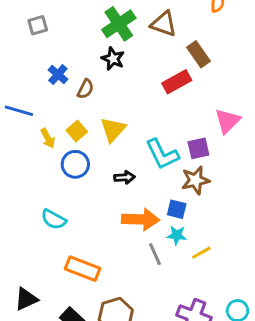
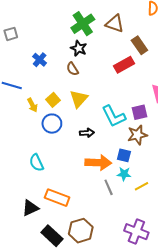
gray square: (38, 25) -> (11, 34), moved
brown semicircle: (85, 89) -> (73, 69), moved, turned 120
cyan semicircle: (54, 219) -> (37, 163), turned 36
black triangle: (26, 299) -> (30, 208), moved

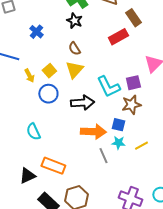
brown semicircle: (73, 69) -> (74, 49), moved
black arrow: (87, 133) -> (82, 103), size x1.6
yellow line: (141, 186) -> (141, 146), moved

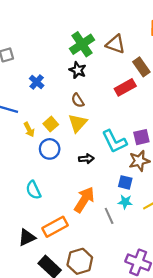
black arrow: (82, 103) -> (86, 159), size x0.6
orange arrow: (93, 132) -> (84, 200), moved, turned -60
orange rectangle: (53, 166) -> (55, 227), turned -50

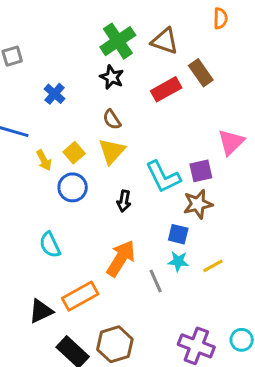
red rectangle: (125, 87) -> (166, 89), moved
black arrow: (86, 159) -> (124, 201), turned 104

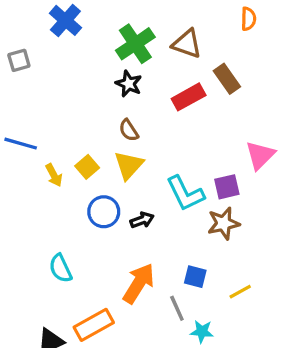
blue cross: (54, 94) -> (65, 20), moved, size x1.4
blue circle: (73, 187) -> (104, 212), moved
black arrow: (124, 201) -> (142, 220), turned -120
blue square: (178, 234) -> (195, 277), moved
cyan star: (178, 261) -> (202, 332), moved

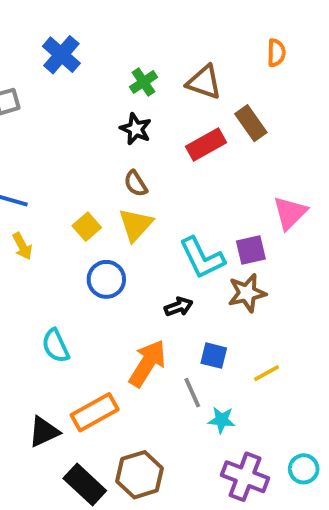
green cross: (135, 44) -> (143, 82), size x0.6
yellow arrow: (54, 175) -> (22, 246), moved
black arrow: (142, 220) -> (179, 307), moved

